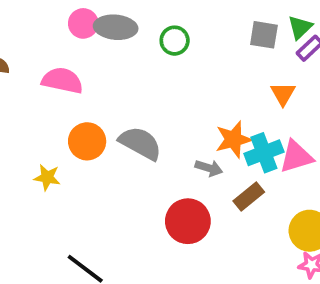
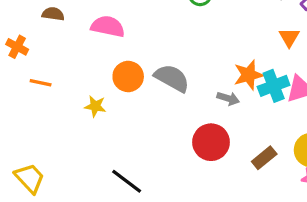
brown rectangle: (249, 196) -> (264, 158), moved

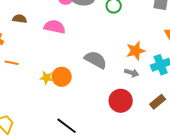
orange star: (249, 75) -> (136, 51), moved
orange circle: (128, 76) -> (62, 77), moved
brown rectangle: (264, 158) -> (158, 102), moved

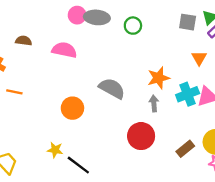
gray arrow: (132, 73) -> (154, 103), turned -112
yellow star: (47, 78) -> (55, 150), moved
brown rectangle: (158, 102) -> (185, 149), moved

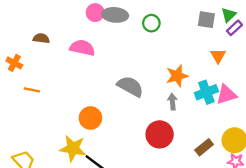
orange circle: (72, 108) -> (90, 118), moved
yellow star: (55, 150) -> (73, 148), size x1.6

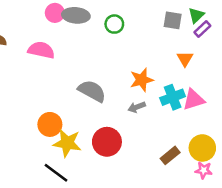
gray arrow: (172, 102) -> (137, 107), turned -105
red circle: (160, 134) -> (107, 142), moved
yellow star: (73, 148) -> (67, 143), moved

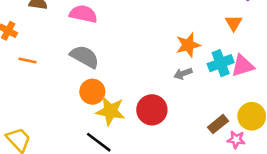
gray semicircle: (92, 91) -> (85, 57), moved
pink star: (204, 170) -> (236, 140), moved

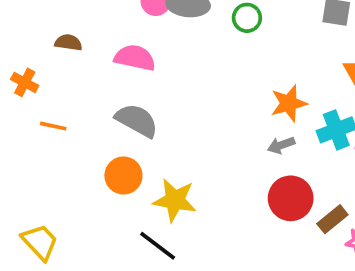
orange circle: (92, 92) -> (123, 176), moved
red circle: (152, 110) -> (291, 198), moved

